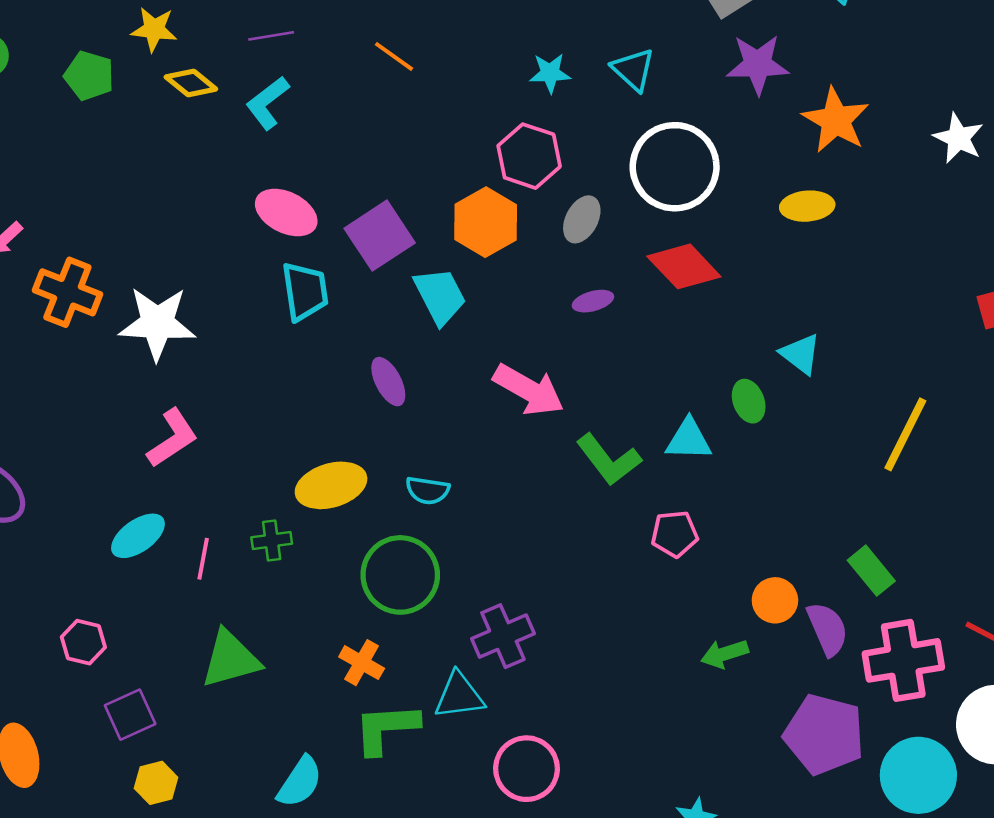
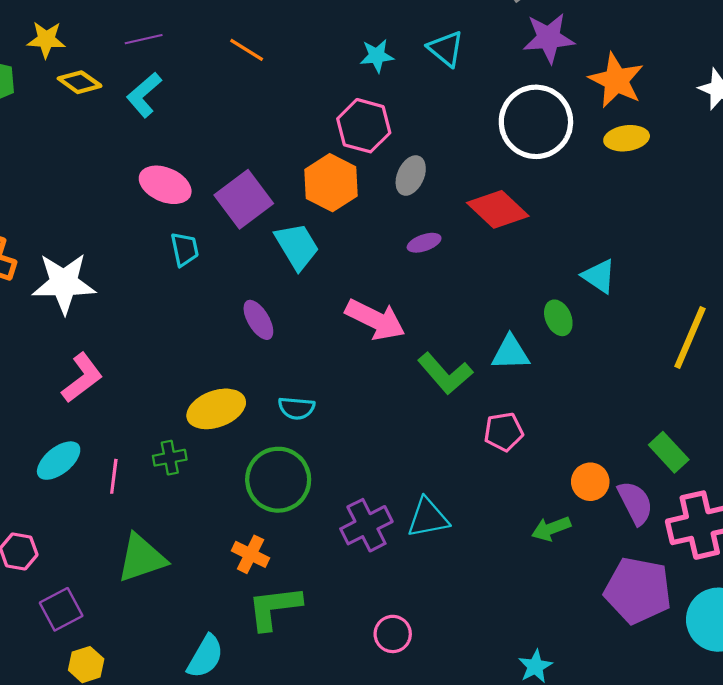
white circle: (675, 167) -> (536, 122), moved
yellow ellipse: (807, 206) -> (627, 138), moved
cyan trapezoid: (305, 291) -> (185, 249), size x0.7
cyan triangle: (459, 696) -> (428, 518), moved
pink circle: (527, 769) -> (393, 634), size x0.7

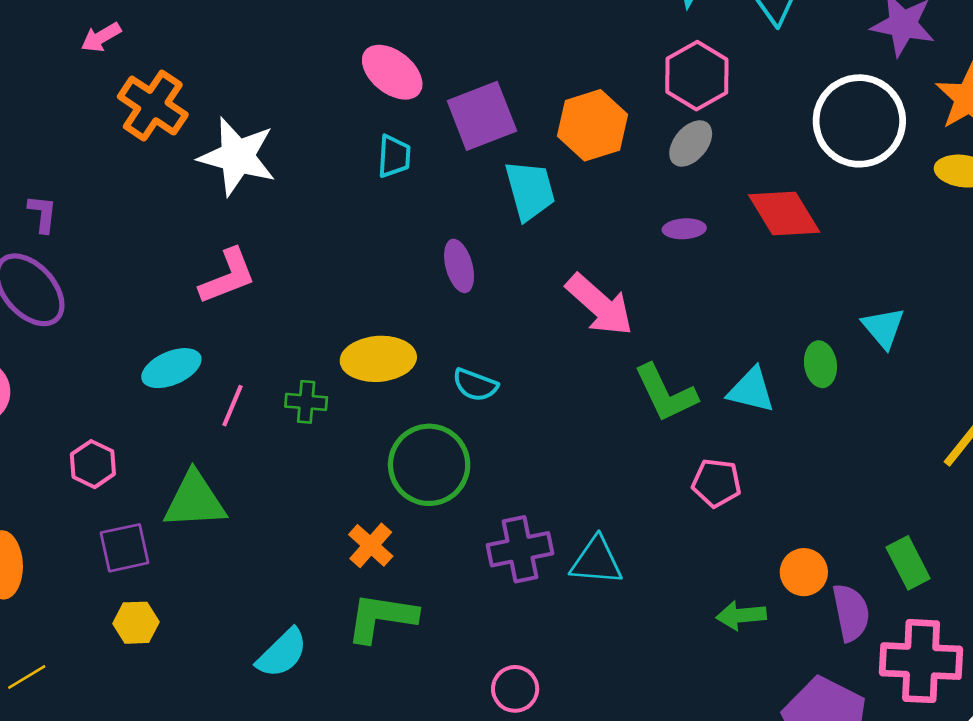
pink hexagon: (364, 126) -> (697, 76), moved
green triangle: (142, 558) -> (195, 500), moved

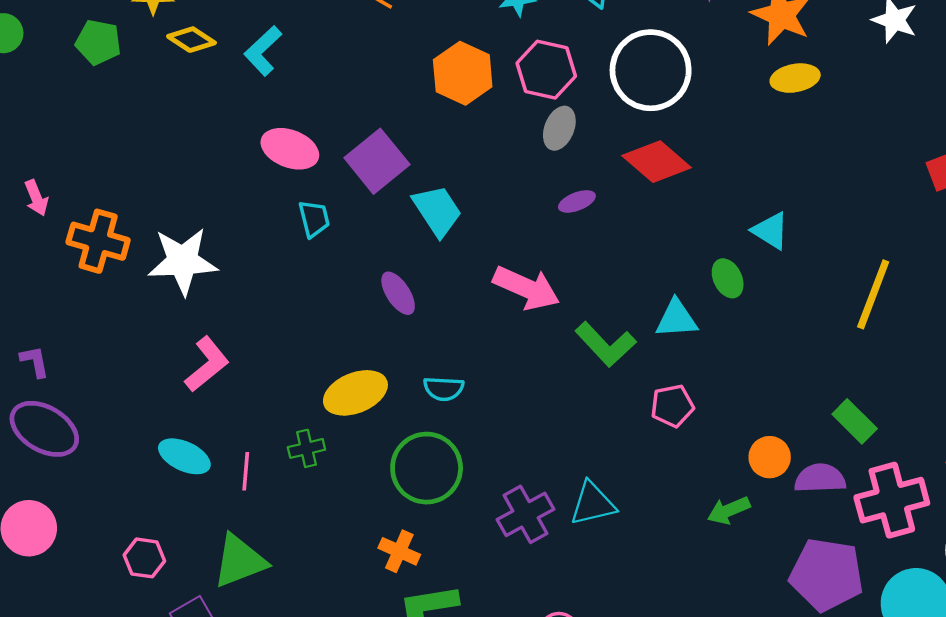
pink arrow: (101, 37) -> (36, 198), turned -64
white circle: (859, 121) -> (651, 70), moved
orange hexagon: (592, 125) -> (463, 73), moved
cyan ellipse: (171, 368) -> (184, 456), turned 66
purple semicircle: (851, 613) -> (820, 478), turned -63

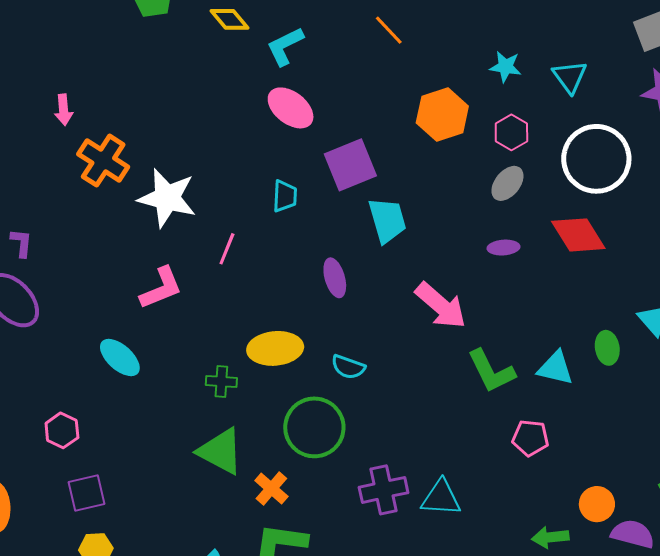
pink hexagon: (546, 70) -> (511, 132), size x0.7
pink ellipse: (290, 149) -> (291, 108), moved
pink line: (246, 471) -> (227, 249), moved
green triangle: (240, 561) -> (221, 451), moved, turned 32

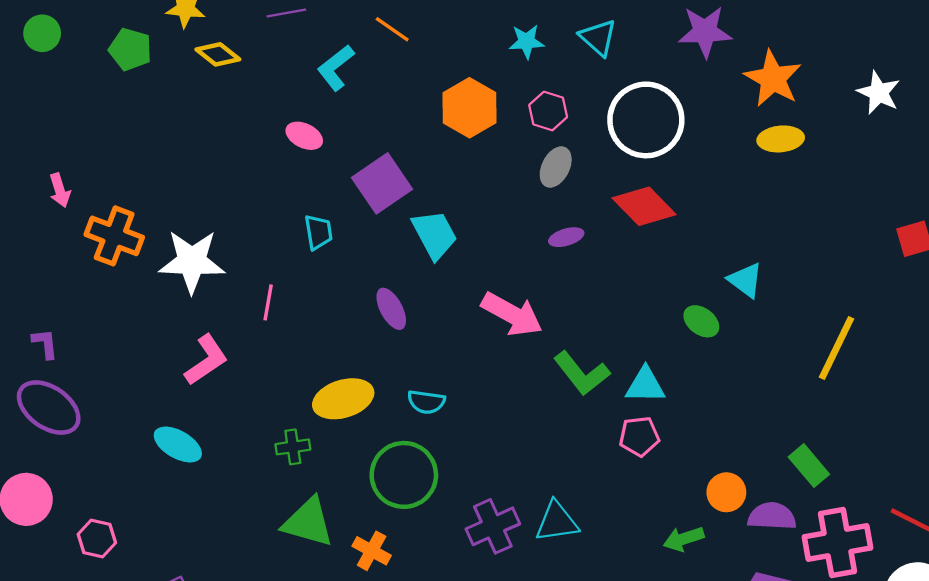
cyan L-shape: (285, 46) -> (336, 68), moved
pink ellipse: (291, 108) -> (304, 136), size x0.7
green ellipse: (607, 348) -> (701, 321), turned -32
cyan triangle: (555, 368) -> (645, 385), moved
pink hexagon: (62, 430) -> (97, 539), moved

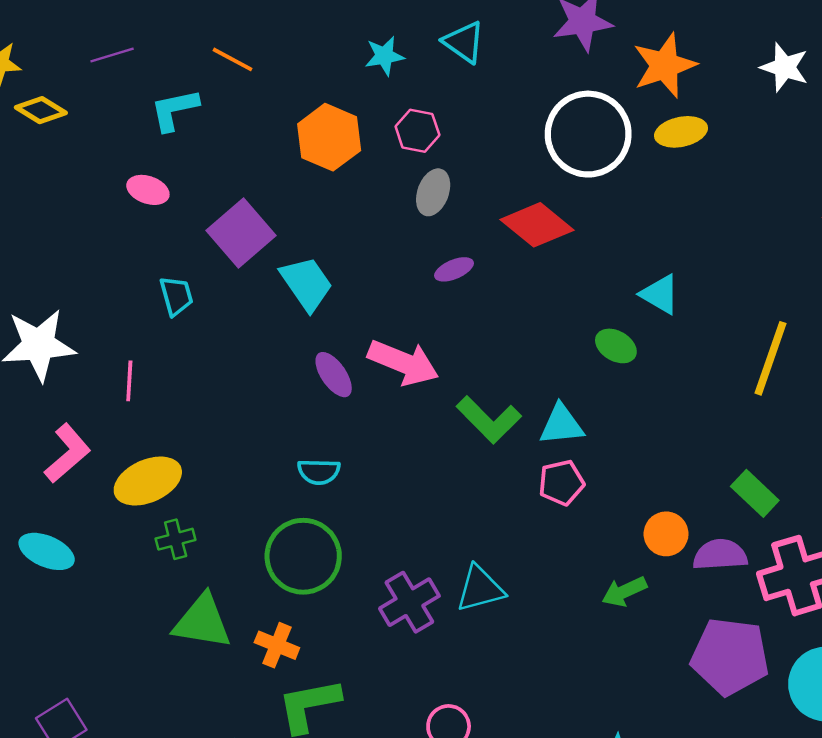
cyan L-shape: (336, 68) -> (174, 110), turned 33
orange star: (773, 79) -> (664, 65), turned 30
white circle: (646, 120) -> (588, 134), moved
purple ellipse: (391, 309) -> (334, 375), moved
yellow ellipse: (343, 399) -> (148, 481), moved

